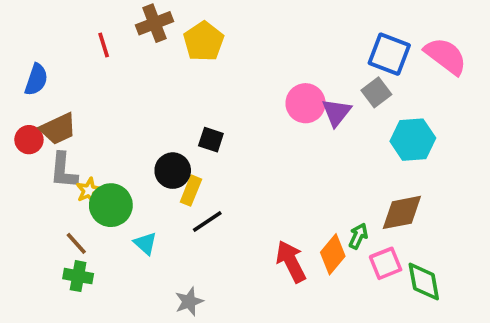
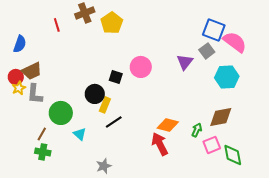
pink semicircle: (446, 56) -> (235, 42), moved
pink circle: (306, 103) -> (141, 67), moved
yellow star: (89, 191) -> (19, 88), moved
brown line: (76, 243) -> (42, 134), turned 72
orange diamond: (333, 254) -> (168, 125), moved, turned 65

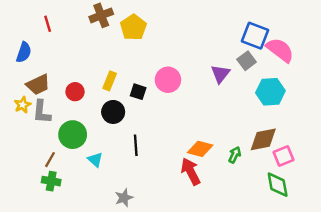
red line: (57, 25) -> (48, 24), moved
red circle: (16, 77) -> (75, 92), moved
yellow rectangle: (105, 105) -> (110, 81), moved
black line: (114, 122) -> (136, 145), turned -60
pink square: (212, 145) -> (284, 156), moved

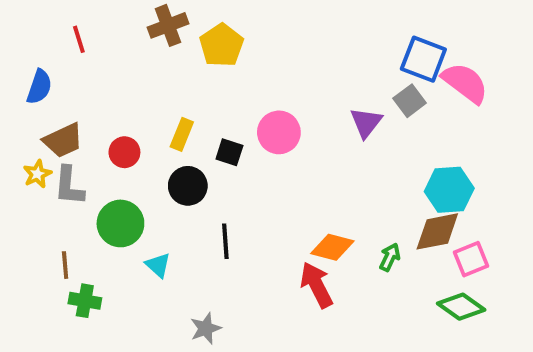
cyan hexagon: (270, 92) -> (449, 190), moved
brown line: (50, 160) -> (65, 265), moved, turned -35
green diamond: (278, 185) -> (461, 307), turned -44

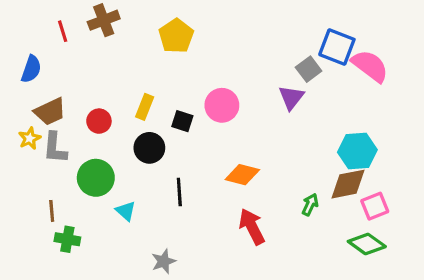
brown cross: (168, 25) -> (104, 20), moved
gray square: (410, 101) -> (309, 69), moved
orange diamond: (332, 247) -> (242, 175), moved

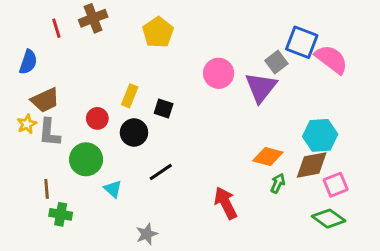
purple triangle: (291, 97) -> (261, 87), size x1.4
pink circle: (222, 105) -> (219, 73), moved
red circle: (99, 121) -> (97, 118), moved
orange diamond: (242, 175) -> (268, 156), moved
black line: (179, 192) -> (161, 172), turned 60

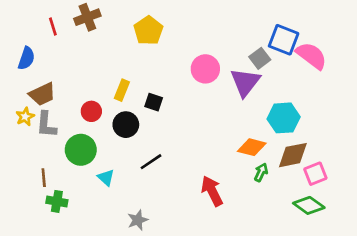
cyan hexagon: (320, 135) -> (284, 118), moved

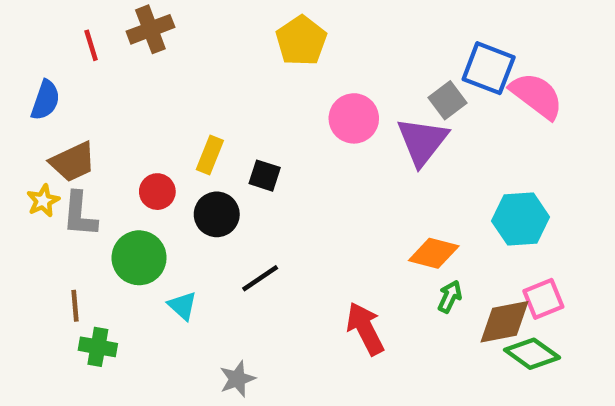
yellow pentagon: (148, 30) -> (301, 41), moved
cyan hexagon: (284, 118) -> (521, 219), moved
brown diamond: (293, 155) -> (505, 322), moved

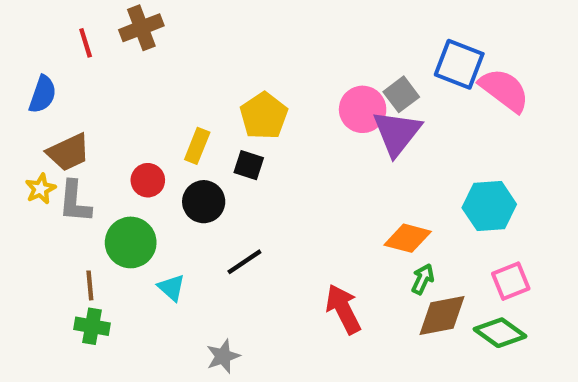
yellow pentagon: (301, 41) -> (264, 116), moved
gray square: (447, 100) -> (401, 94), moved
pink circle: (354, 118) -> (363, 109), moved
brown line: (75, 306) -> (90, 285), moved
brown diamond: (505, 322) -> (442, 316), moved

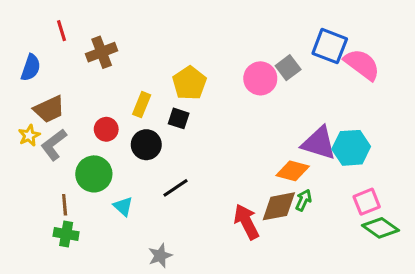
brown cross: (141, 28) -> (102, 52), moved
purple triangle: (397, 133) -> (319, 143), moved, turned -51
gray L-shape: (75, 202) -> (54, 145), turned 48
brown diamond: (442, 316) -> (279, 206), moved
green diamond: (500, 333) -> (381, 228), moved

